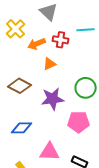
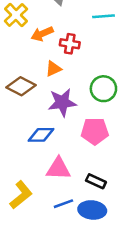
red cross: (61, 40) -> (70, 44), moved
orange triangle: (50, 64) -> (53, 69), moved
blue diamond: (22, 128) -> (41, 135), moved

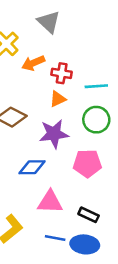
cyan line: (103, 16) -> (96, 86), moved
orange triangle: (53, 69) -> (58, 99), moved
blue line: (63, 204) -> (55, 238), turned 30

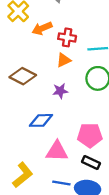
purple star: (54, 134) -> (60, 91), size x0.6
pink pentagon: (87, 163) -> (90, 135), moved

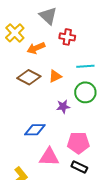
red cross: (67, 37) -> (67, 37), moved
brown diamond: (23, 76) -> (29, 77), moved
purple star: (60, 91) -> (63, 107), moved

